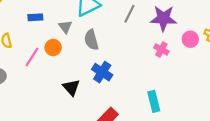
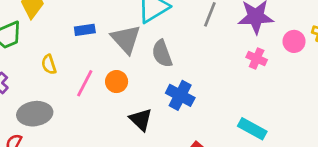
gray triangle: (65, 27) -> (126, 39), size x1.6
orange circle: (53, 47) -> (117, 82), moved
cyan rectangle: (154, 101) -> (252, 129), turned -42

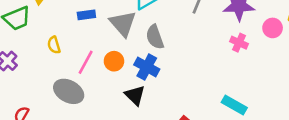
blue cross: (180, 95) -> (147, 67), moved
gray ellipse: (35, 114) -> (69, 91), moved, turned 36

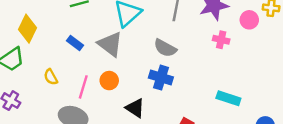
blue rectangle: (86, 15) -> (75, 43), turned 56
gray semicircle: (155, 37) -> (165, 48), moved, turned -30
blue cross: (147, 67) -> (161, 78), moved

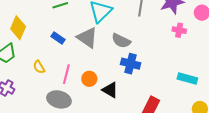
gray semicircle: (165, 48) -> (121, 41), moved
orange circle: (109, 81) -> (89, 79), moved

